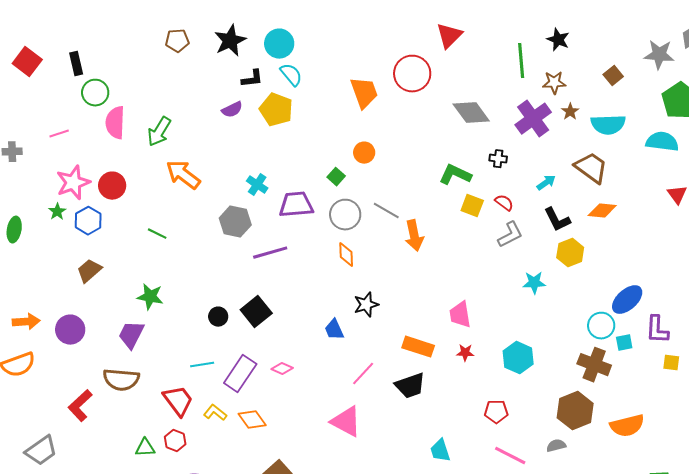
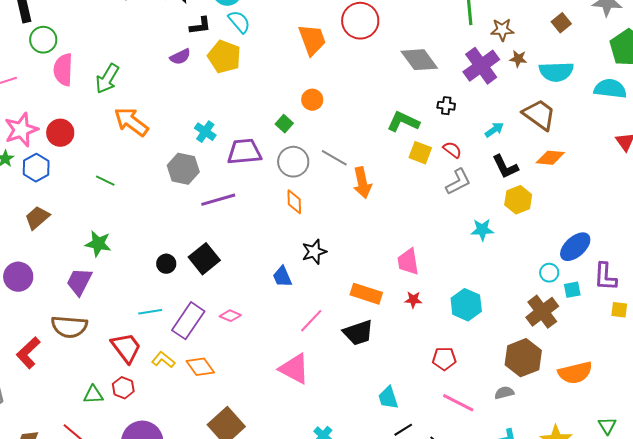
brown star: (570, 112) -> (518, 59), turned -30
cyan circle: (601, 326) -> (549, 273), size x0.7
brown cross: (594, 365) -> (542, 312), turned 32

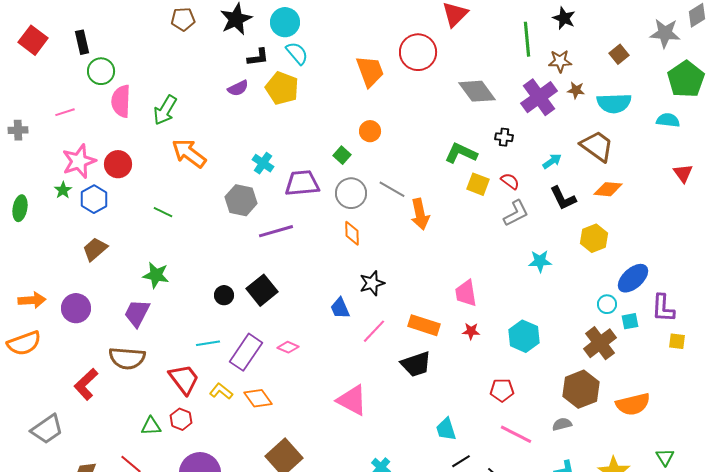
cyan semicircle: (610, 89) -> (668, 120), size x0.7
yellow hexagon: (518, 200) -> (594, 238), moved
pink line: (311, 321) -> (374, 331), moved

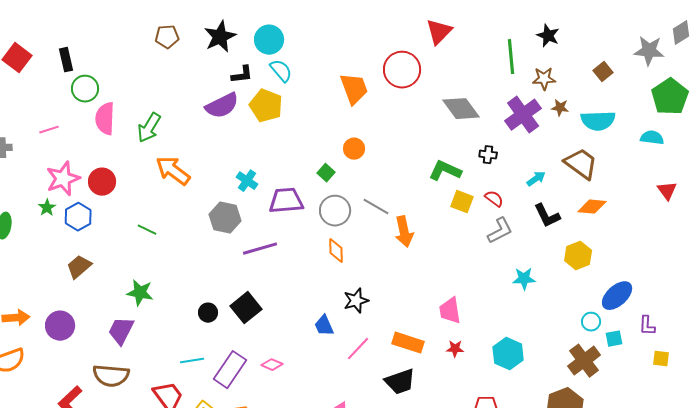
purple semicircle: (238, 88) -> (222, 106), size x1.6
purple L-shape: (663, 308) -> (647, 326), size x0.7

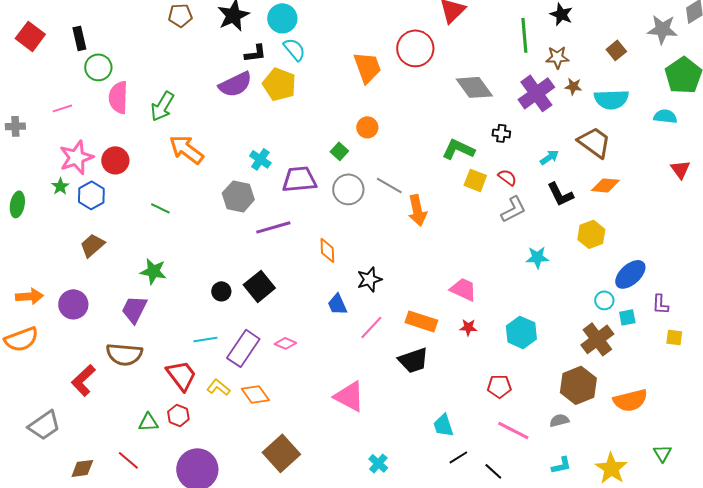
orange diamond: (336, 251) -> (327, 250), moved
pink trapezoid: (450, 311) -> (463, 289), turned 124

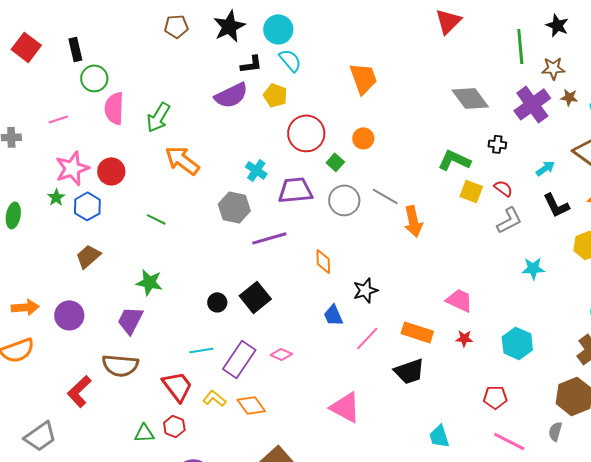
red circle: (415, 48) -> (306, 133), moved
yellow pentagon: (279, 84) -> (275, 95), size x0.7
gray semicircle: (559, 420) -> (555, 431), turned -60

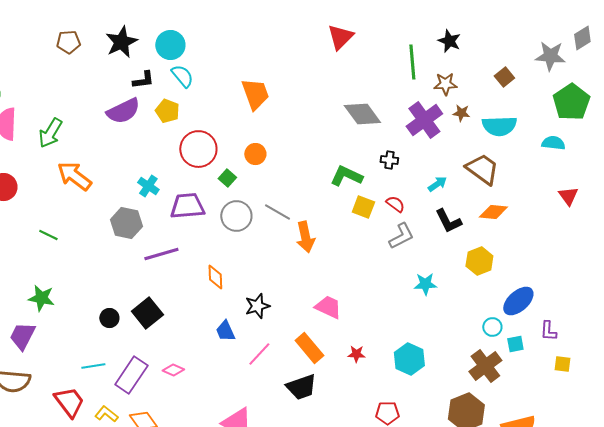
pink trapezoid: (459, 300) -> (328, 307), moved
orange rectangle: (417, 332) -> (309, 348), turned 32

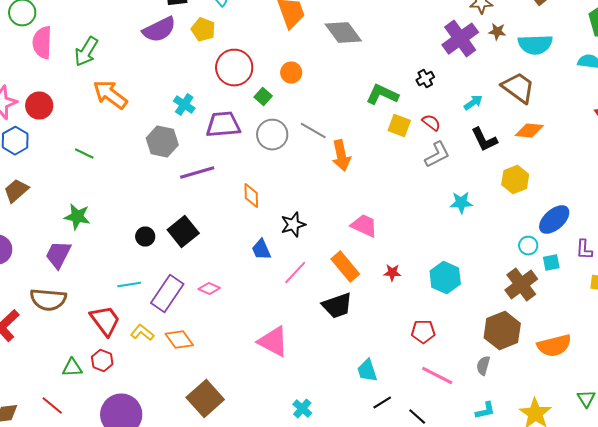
gray diamond: (362, 114) -> (343, 33), moved
black cross: (389, 160) -> (425, 79), turned -36

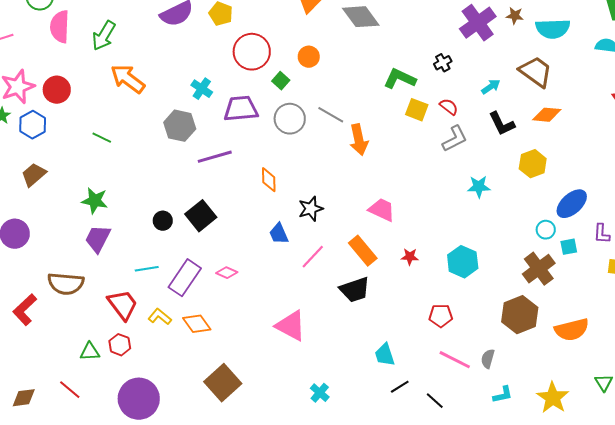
purple trapezoid: (58, 255) -> (98, 239), moved
gray semicircle: (483, 366) -> (488, 359), moved

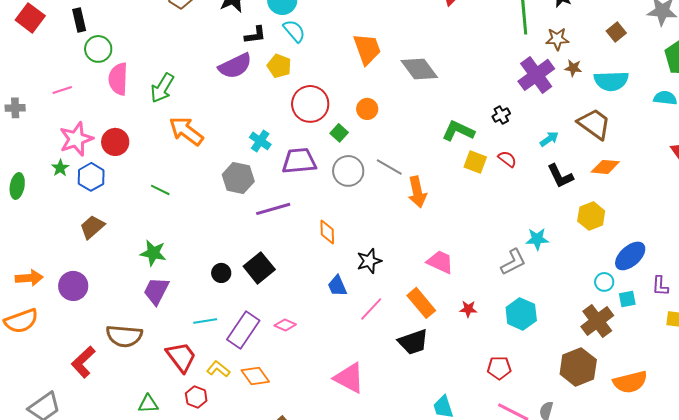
gray L-shape: (455, 139) -> (513, 262), moved
red hexagon: (120, 345) -> (196, 397), moved

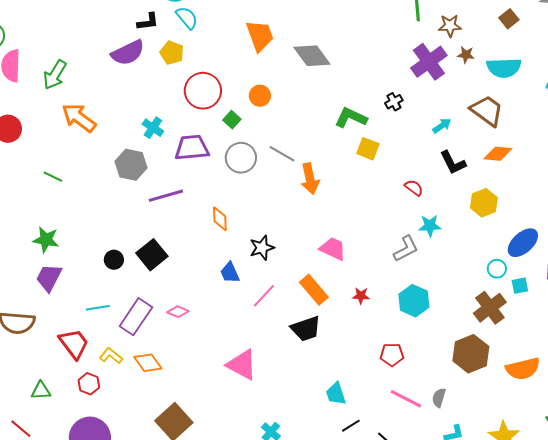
red semicircle: (507, 159) -> (414, 188), moved

